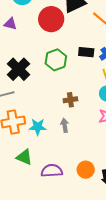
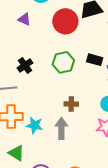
black cross: (18, 69) -> (25, 65), size x0.7
gray arrow: (65, 125) -> (61, 128), size x1.5

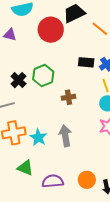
green hexagon: (63, 62) -> (43, 76), moved
brown cross: (71, 104) -> (68, 97), moved
cyan star: (35, 125) -> (38, 137), turned 30

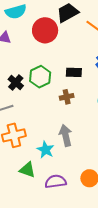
black rectangle: (86, 62) -> (74, 72), moved
cyan star: (38, 137) -> (46, 150), moved

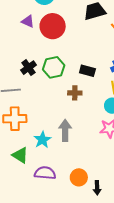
red circle: (45, 30) -> (53, 26), moved

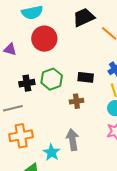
purple triangle: (28, 21) -> (10, 49), moved
black cross: (29, 68) -> (27, 83), turned 35

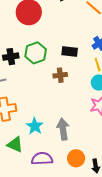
gray arrow: (73, 140) -> (63, 129), moved

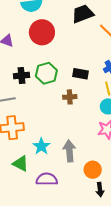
orange circle: (76, 158) -> (93, 170), moved

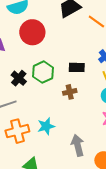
black cross: (21, 76) -> (19, 78), turned -35
cyan star: (41, 146) -> (46, 126), moved, turned 30

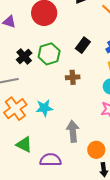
black rectangle: (77, 67) -> (83, 45), moved, turned -63
orange cross: (17, 131) -> (15, 109), turned -30

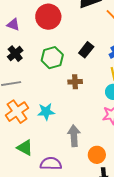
black cross: (24, 56) -> (15, 54), moved

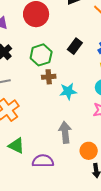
brown cross: (75, 82) -> (49, 77), moved
cyan star: (46, 112) -> (68, 91), moved

